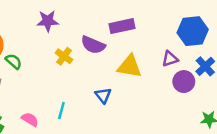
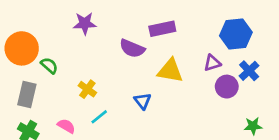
yellow cross: (64, 56) -> (87, 89), moved
cyan line: (61, 111) -> (99, 117), turned 36

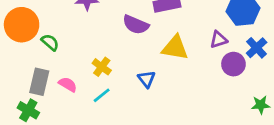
yellow cross: (87, 89) -> (102, 67), moved
gray rectangle: (27, 94) -> (39, 82), moved
pink semicircle: (66, 126) -> (68, 84), moved

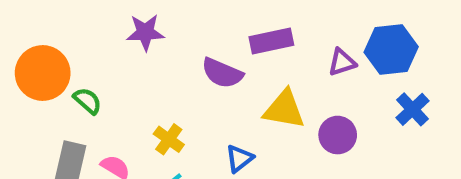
purple triangle: (219, 40) -> (342, 62), moved
purple circle: (233, 64) -> (338, 135), moved
blue triangle: (147, 79) -> (239, 159), turned 30

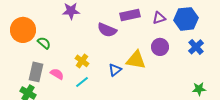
purple triangle: (342, 62) -> (159, 18), moved
yellow triangle: (284, 109) -> (136, 60), moved
purple circle: (338, 135) -> (160, 47), moved

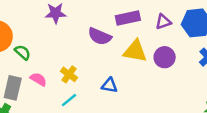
yellow triangle: (136, 60) -> (135, 51), moved
blue triangle: (115, 70) -> (109, 85), turned 48
pink semicircle: (57, 74) -> (38, 79), moved

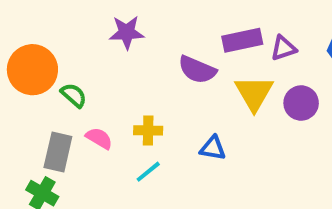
purple triangle: (163, 22) -> (283, 48), moved
yellow triangle: (135, 51) -> (254, 93), turned 50
yellow cross: (69, 74) -> (148, 130), turned -35

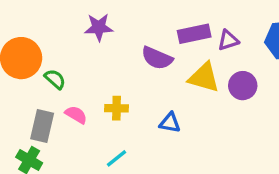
yellow triangle: (254, 93) -> (204, 77), turned -44
cyan line: (148, 172) -> (117, 158), moved

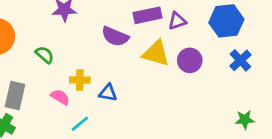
green semicircle: (55, 79) -> (45, 55), moved
pink semicircle: (76, 115) -> (60, 97), moved
blue triangle: (170, 123) -> (108, 93), moved

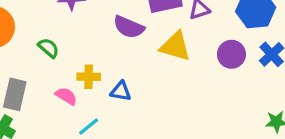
purple circle: (190, 60) -> (231, 54), moved

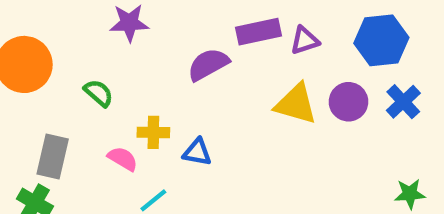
purple semicircle: (129, 27) -> (208, 64), turned 128
yellow triangle: (175, 46) -> (296, 104), moved

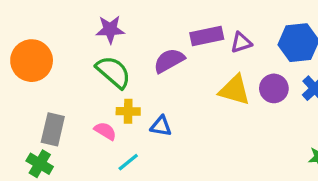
green semicircle: (99, 93) -> (113, 72), moved, size x1.6

